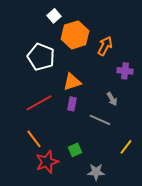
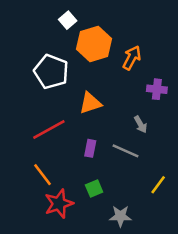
purple rectangle: (72, 104) -> (90, 148), moved

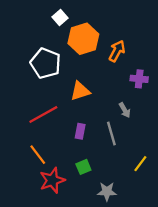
gray line: (125, 151) -> (111, 133), turned 50

